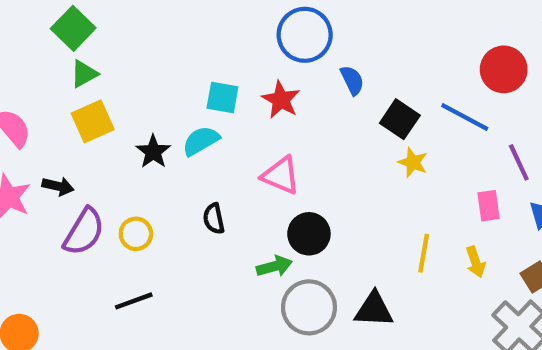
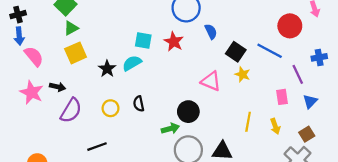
pink triangle: (281, 175) -> (211, 81), moved
yellow circle: (136, 234) -> (111, 108), moved

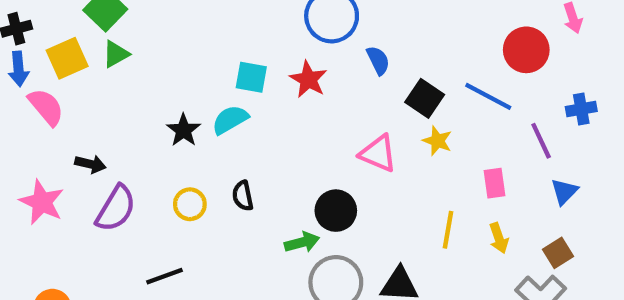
yellow square: (76, 53) -> (67, 58), moved
pink star: (32, 92) -> (42, 202), moved
pink rectangle: (282, 97) -> (495, 183), moved

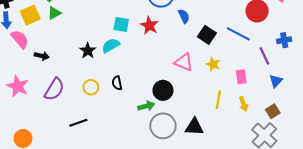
yellow star: (437, 141) -> (213, 64), moved
black arrow: (90, 164) -> (42, 56), moved

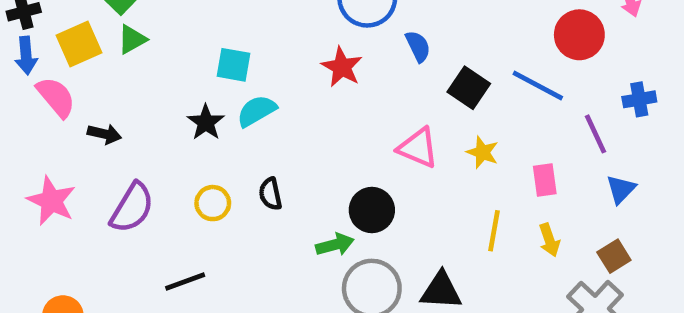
cyan square: (121, 25) -> (233, 65), moved

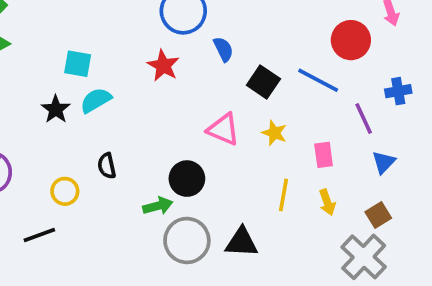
yellow circle: (213, 203) -> (65, 191), moved

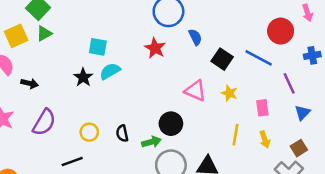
blue cross: (398, 91) -> (312, 55), moved
black semicircle: (107, 166) -> (122, 133), moved

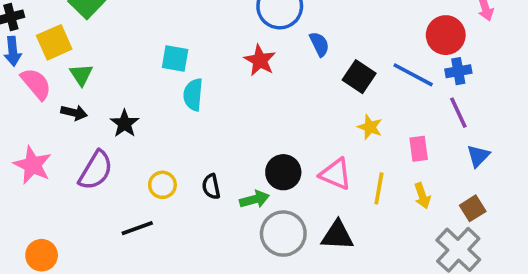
green triangle: (44, 33) -> (81, 75), moved, turned -35
blue cross: (312, 55) -> (458, 71), moved
cyan semicircle: (110, 71) -> (193, 95), turned -55
black star: (83, 77) -> (125, 123), moved
pink triangle: (195, 91) -> (336, 174), moved

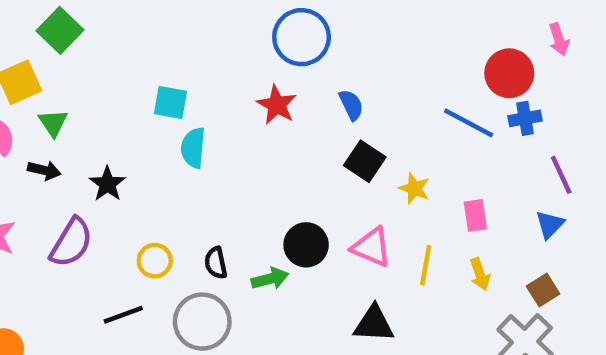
blue semicircle: (319, 44) -> (351, 105), moved
black square: (359, 77) -> (365, 161), moved
purple line: (458, 113) -> (561, 175), moved
gray circle: (283, 234) -> (202, 322), moved

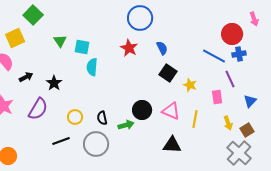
green triangle: (53, 123) -> (60, 41), moved
black arrow: (44, 170) -> (26, 77), turned -40
purple line: (561, 175) -> (230, 79), moved
yellow arrow: (480, 274) -> (228, 123), moved

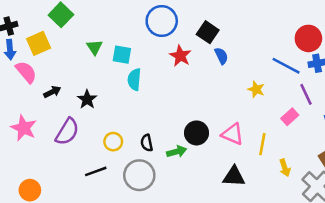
blue circle: (140, 18) -> (162, 21), moved
black square: (168, 73) -> (208, 32), moved
yellow star: (190, 85) -> (256, 89), moved
pink rectangle: (217, 97) -> (290, 117), turned 56
yellow arrow: (228, 123) -> (285, 168), moved

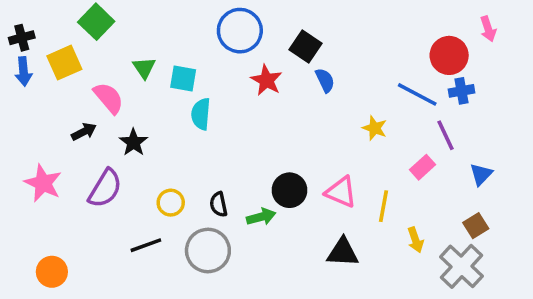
pink semicircle: (26, 72) -> (109, 98), moved

